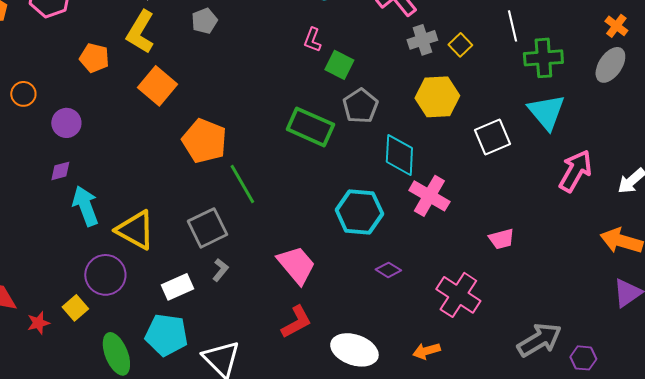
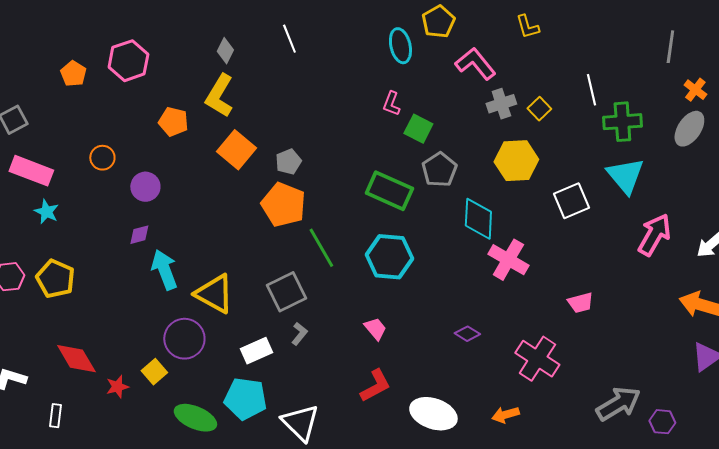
gray pentagon: (204, 21) -> (288, 162), moved
cyan hexagon: (359, 212) -> (389, 257), moved
pink trapezoid: (296, 265) -> (375, 329), size x0.6
green ellipse: (116, 354) -> (195, 418), turned -45

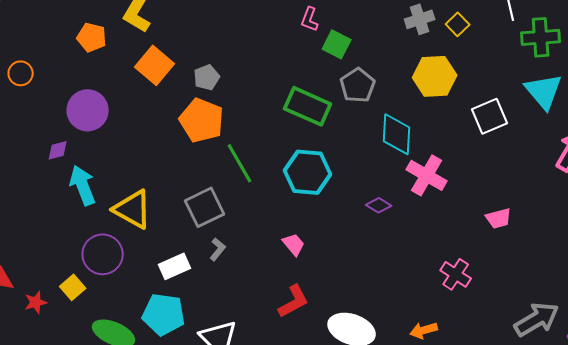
purple circle: (145, 187) -> (88, 110), moved, size x1.4
purple diamond: (467, 334) -> (379, 205), moved
pink cross: (537, 359) -> (456, 274), size x0.7

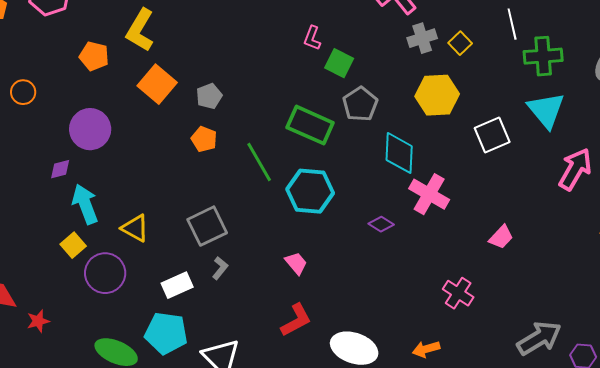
orange pentagon: (202, 120) -> (204, 139), size x0.6
green line: (240, 163) -> (259, 162), moved
yellow triangle: (133, 209) -> (135, 228), size x0.7
pink trapezoid: (499, 218) -> (501, 237), turned -32
yellow square: (73, 287) -> (73, 245), moved

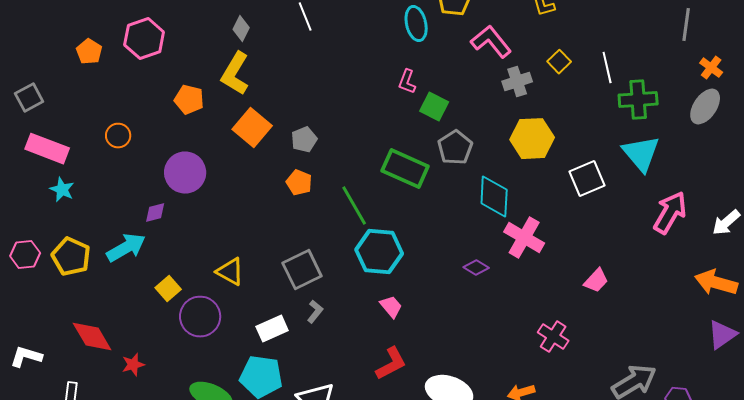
yellow square: (460, 43) -> (559, 62), moved
cyan hexagon: (310, 191) -> (379, 252), moved
cyan arrow: (85, 204) -> (126, 248), moved, turned 81

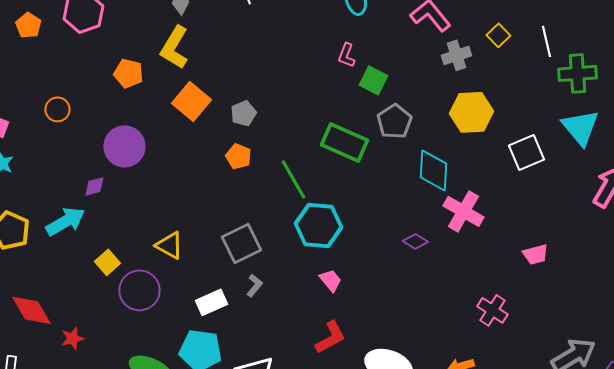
pink trapezoid: (596, 281) -> (535, 254), turned 32

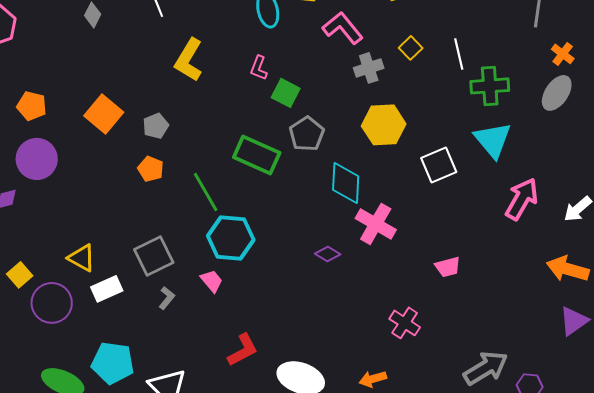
yellow L-shape: (174, 47) -> (189, 60), moved
orange pentagon: (128, 73) -> (32, 106), moved
pink trapezoid: (330, 280) -> (212, 281), moved
white rectangle: (211, 302) -> (107, 289), moved

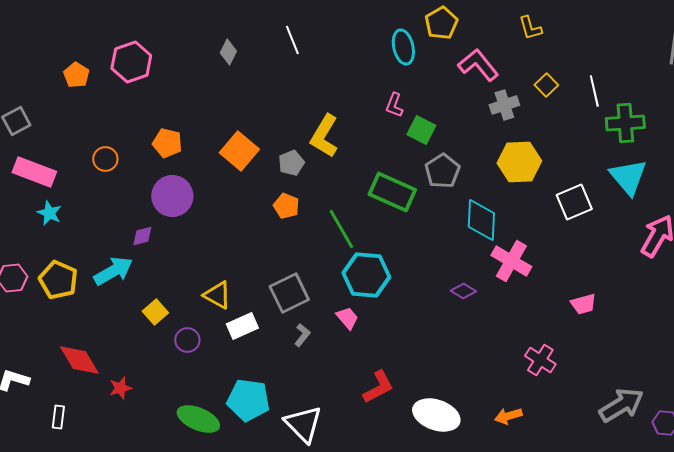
yellow L-shape: (189, 60) -> (324, 136), moved
purple circle: (52, 303) -> (187, 340), size x0.6

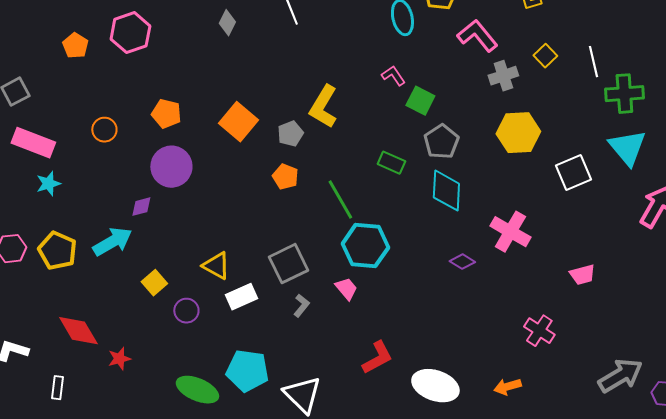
pink L-shape: (394, 105) -> (393, 76), turned 125
green rectangle: (392, 192) -> (391, 163), size x0.6
cyan star: (49, 213) -> (48, 184), turned 30
cyan diamond: (481, 220) -> (446, 191), moved

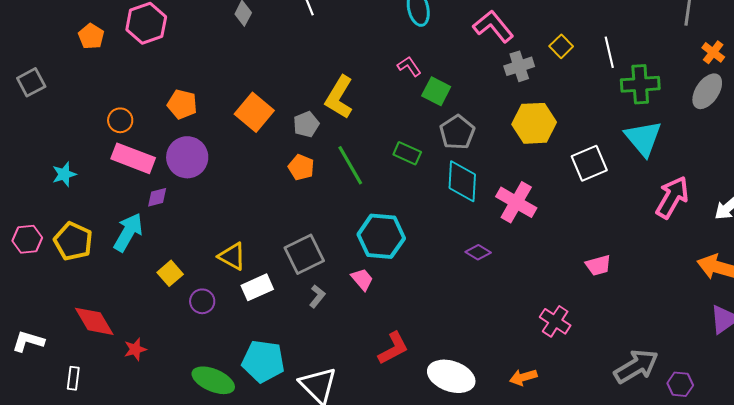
pink rectangle: (33, 143) -> (133, 158), moved
green line: (340, 200) -> (350, 165), moved
pink cross: (510, 232) -> (516, 202), moved
cyan arrow: (112, 242) -> (128, 232), turned -30

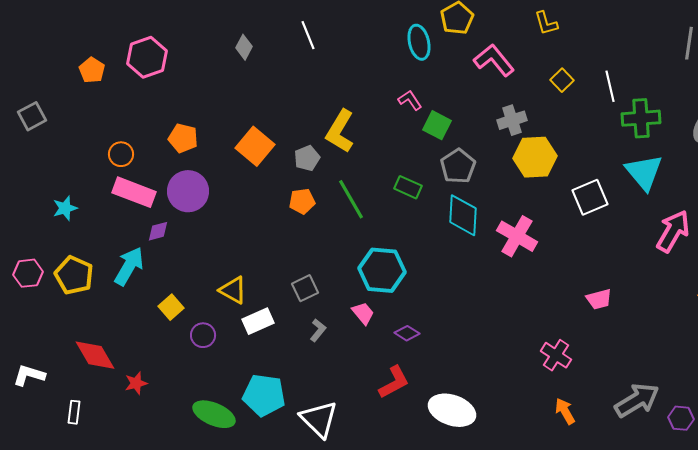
gray cross: (519, 66) -> (512, 120), moved
orange pentagon: (301, 167) -> (302, 201), turned -30
purple diamond: (478, 252) -> (407, 333), moved
gray square: (304, 254) -> (305, 288), size x0.7
orange arrow: (523, 377) -> (565, 411), moved, turned 76

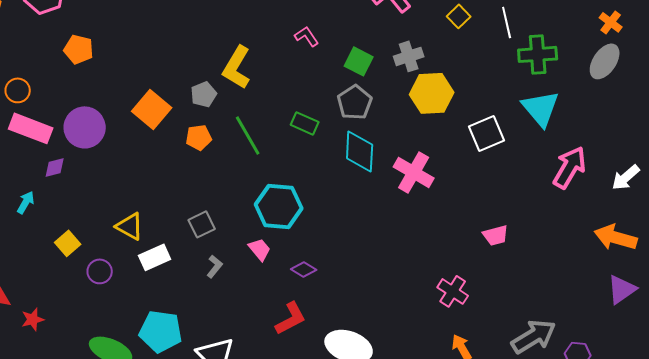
green square: (437, 125) -> (359, 61), moved
orange pentagon: (183, 138) -> (79, 49), moved
orange square: (255, 146) -> (152, 109), moved
cyan arrow: (129, 266) -> (26, 202), size x0.6

